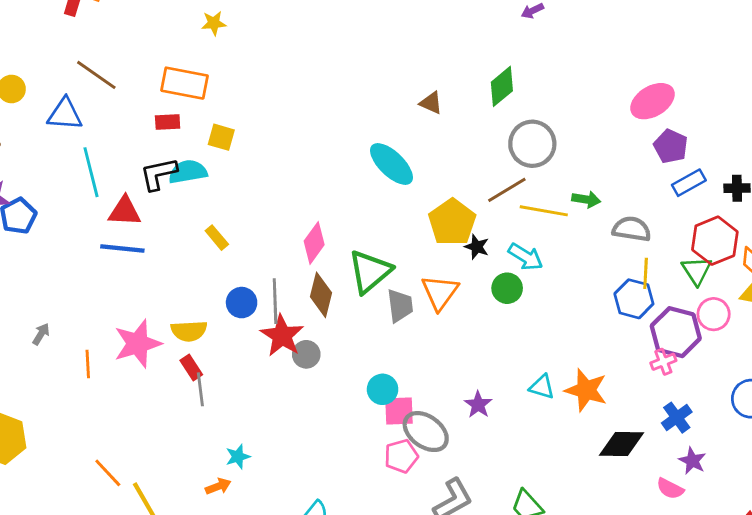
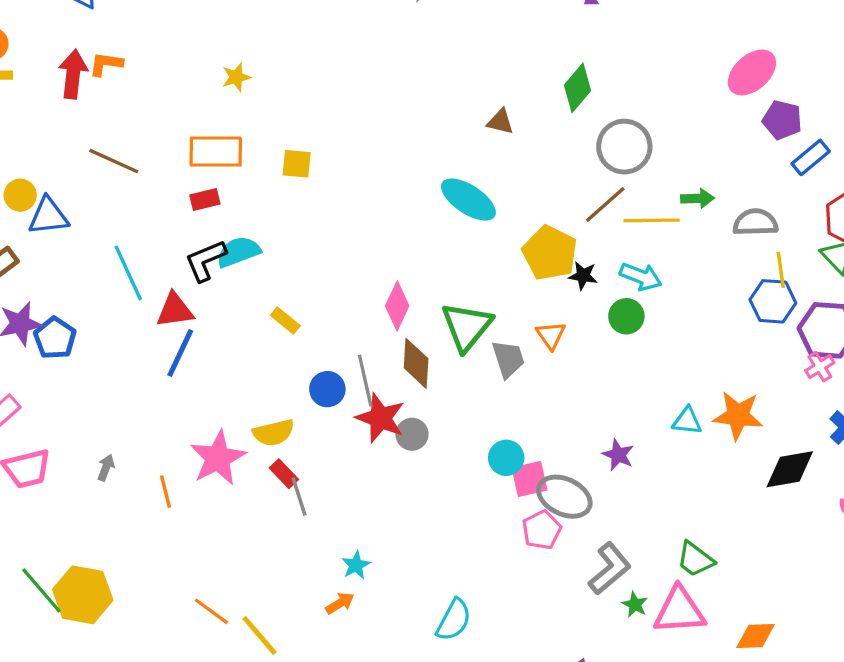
blue triangle: (65, 114) -> (48, 216), moved
yellow square: (221, 137) -> (297, 164), moved
blue line: (122, 249) -> (180, 353), turned -60
orange triangle: (440, 292) -> (551, 335), size x0.7

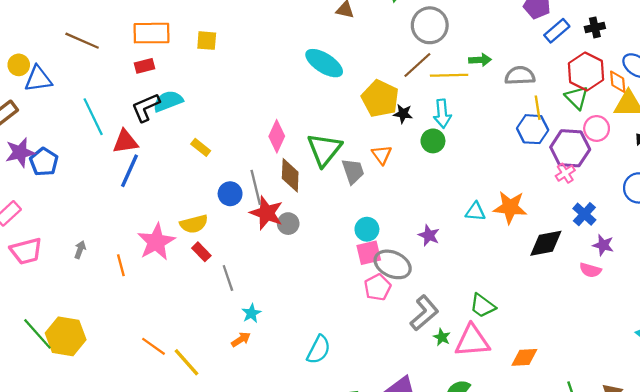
cyan arrow: (641, 277) -> (442, 114), turned 64
cyan circle: (506, 458) -> (367, 229), moved
gray line: (299, 497) -> (228, 278), moved

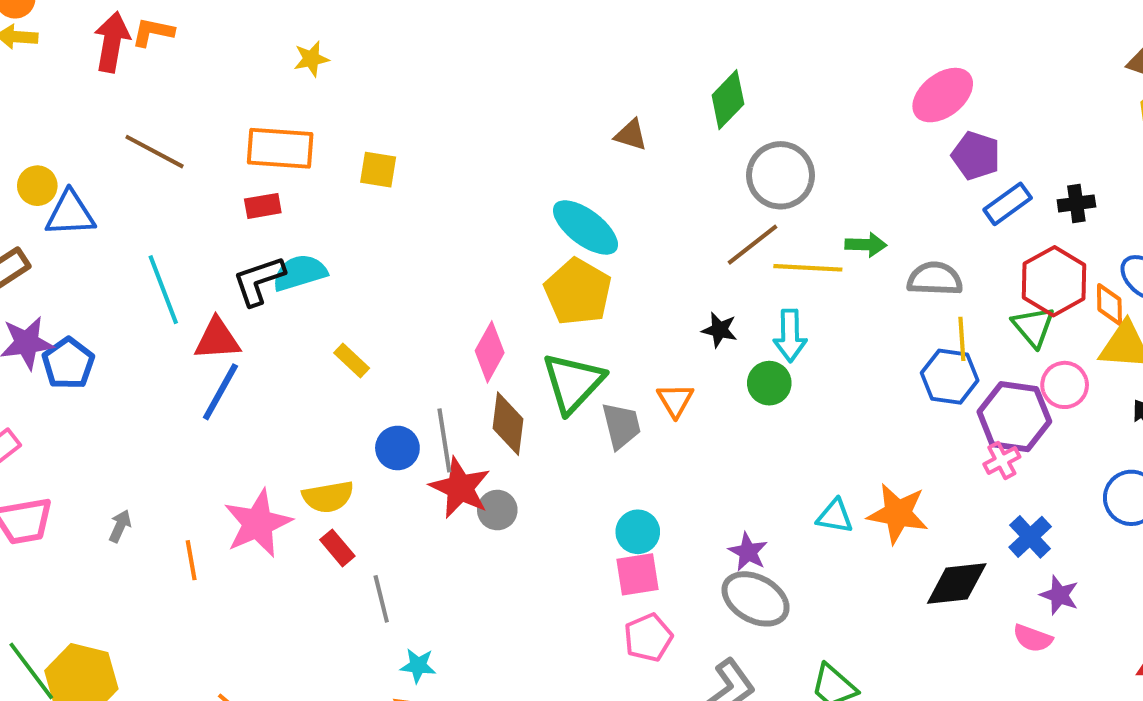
yellow pentagon: (380, 99) -> (578, 292), moved
gray ellipse: (393, 264) -> (756, 599), moved
cyan star: (251, 313) -> (418, 666), turned 30

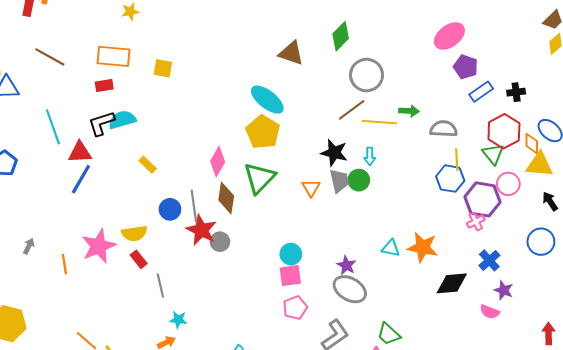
brown triangle: (631, 135) -> (291, 53), size x1.5
black star: (720, 330) -> (334, 153), size x1.5
cyan arrow: (790, 336) -> (370, 156), size x0.7
gray trapezoid: (621, 426) -> (339, 181), moved

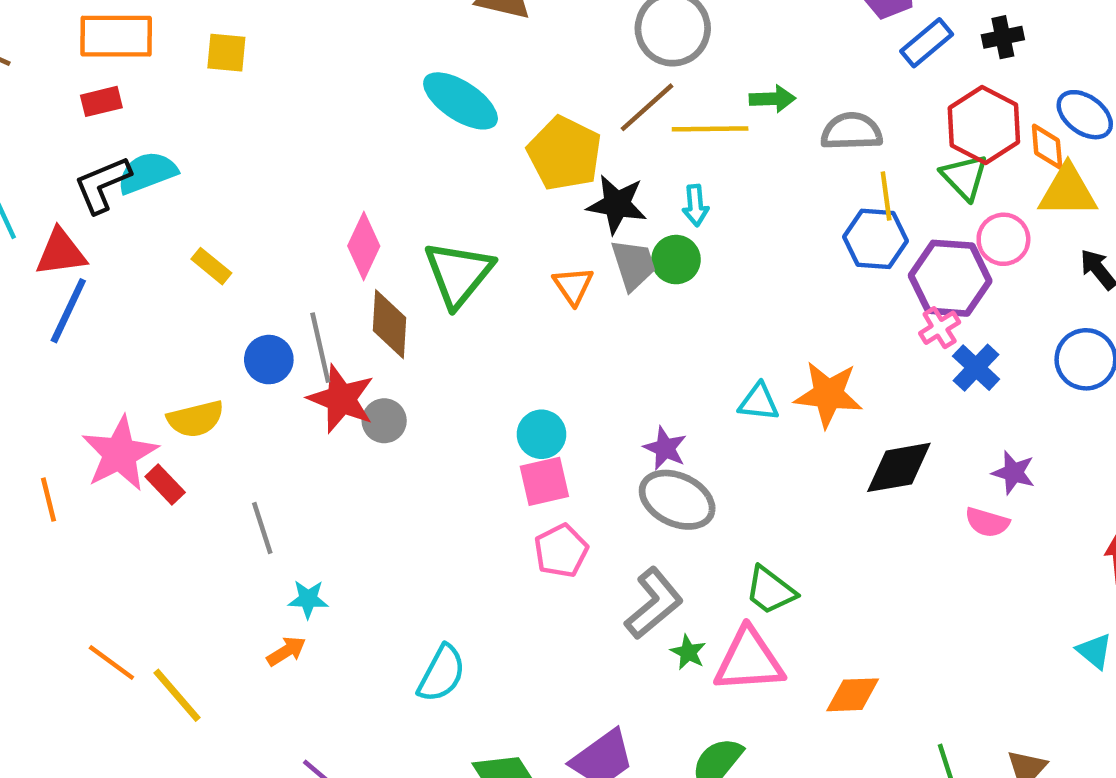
yellow pentagon: (263, 132) -> (564, 153), moved
red rectangle: (139, 259) -> (165, 484), moved
blue cross: (489, 260) -> (976, 368), moved

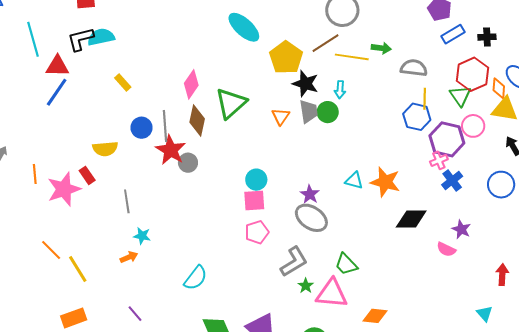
pink star: (120, 454) -> (64, 189), moved

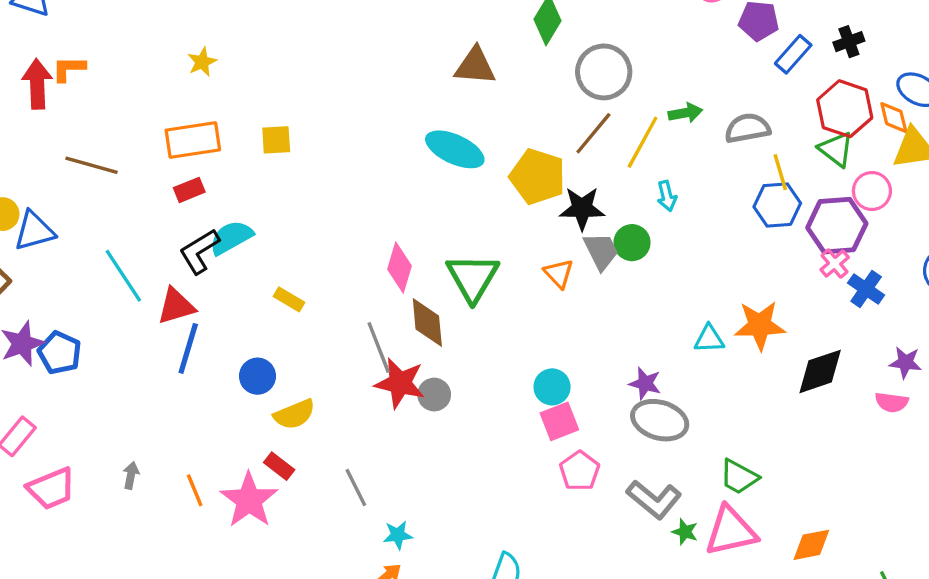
yellow line: (352, 57) -> (643, 142), turned -52
cyan arrow: (340, 90) -> (667, 196), moved
blue circle: (142, 128) -> (257, 376), moved
gray L-shape: (294, 262) -> (654, 499), turned 88

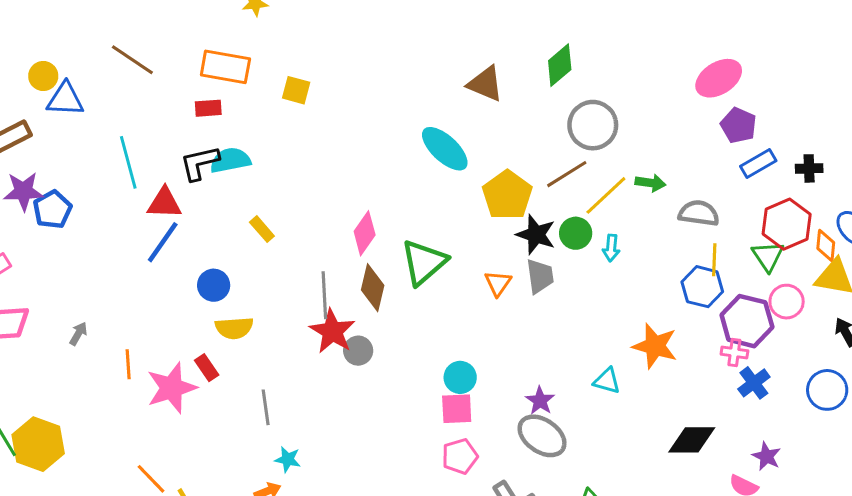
green circle: (632, 243) -> (576, 233), moved
pink cross: (835, 264) -> (734, 352), turned 30
orange star: (760, 325) -> (655, 346), moved

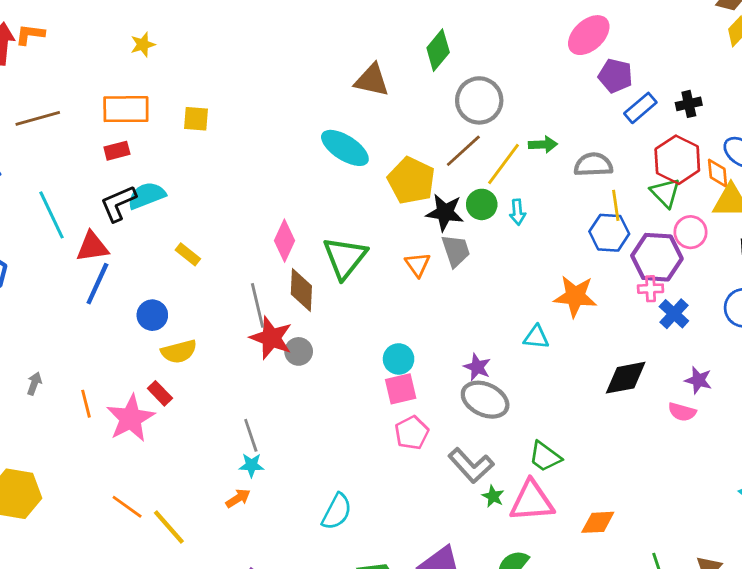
brown line: (132, 60) -> (38, 118), turned -39
gray line: (266, 407) -> (251, 435), moved

